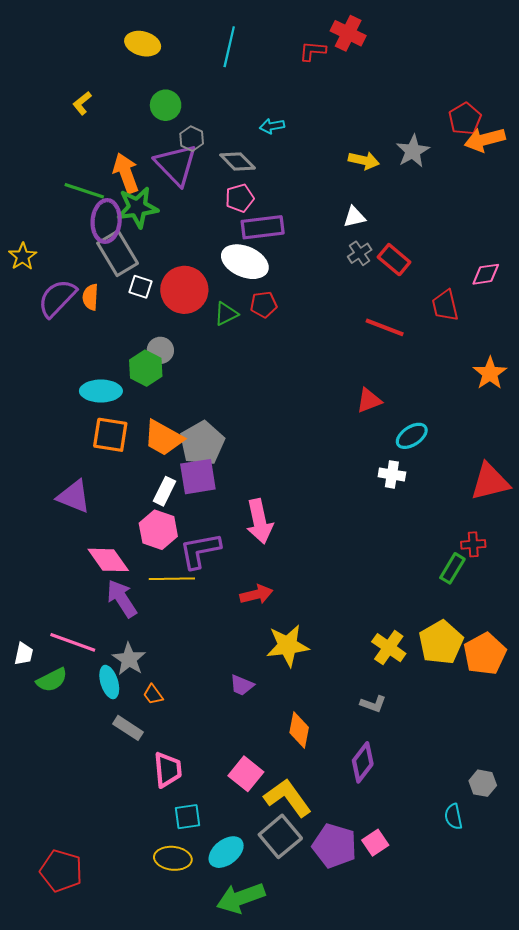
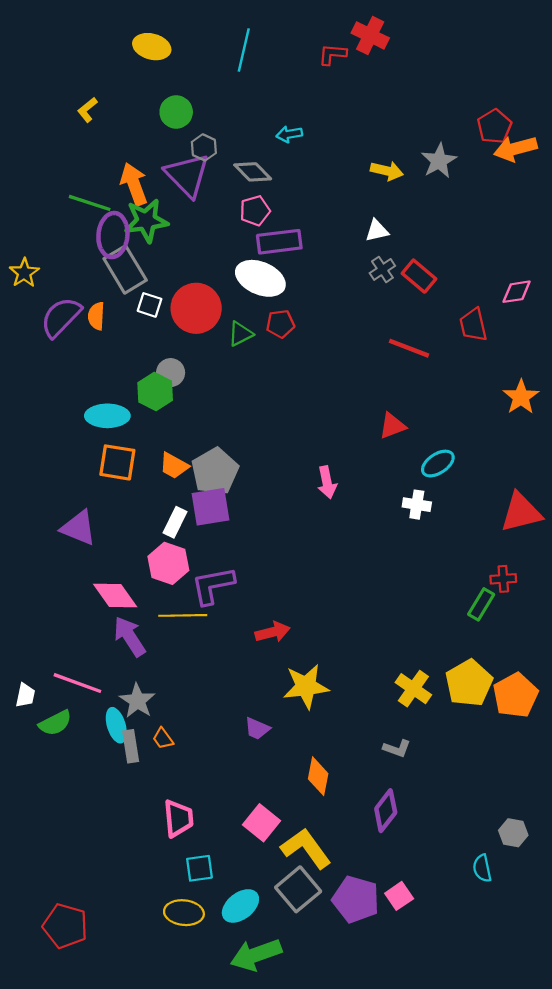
orange trapezoid: (163, 438) -> (174, 466), size x0.7
pink arrow: (259, 521) -> (327, 482), moved, size x0.7
gray rectangle: (128, 728) -> (131, 746), moved, turned 48

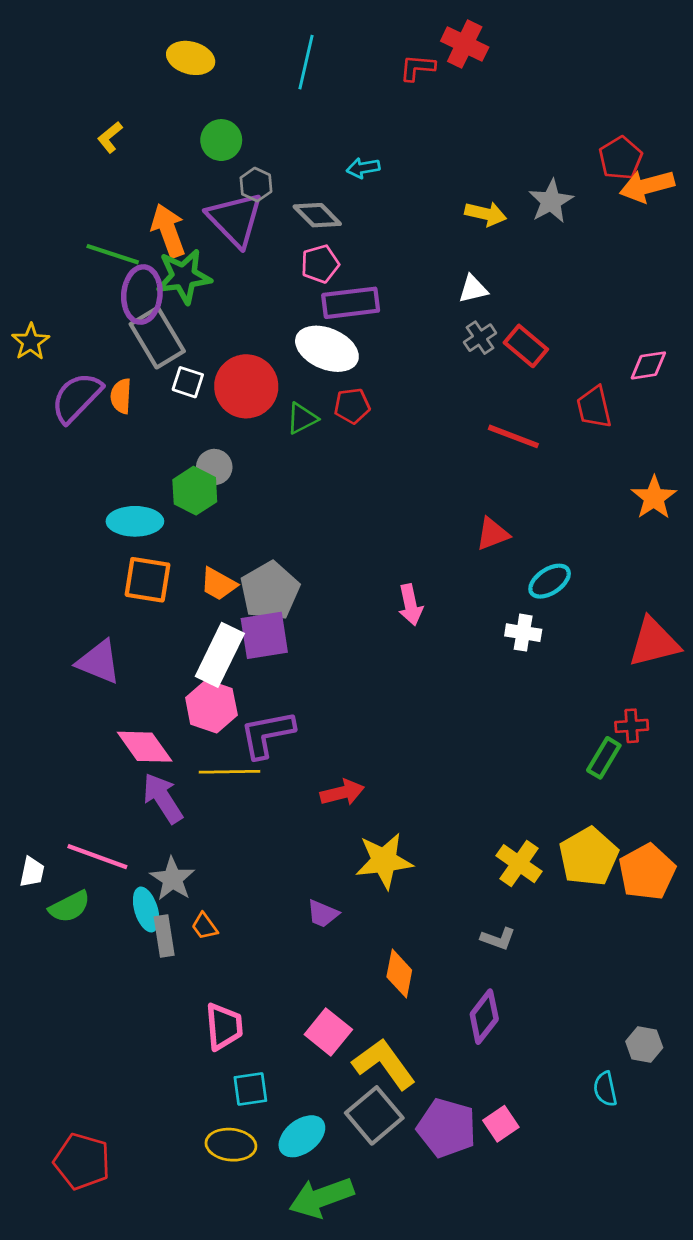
white rectangle: (175, 522) -> (220, 655), size x1.6

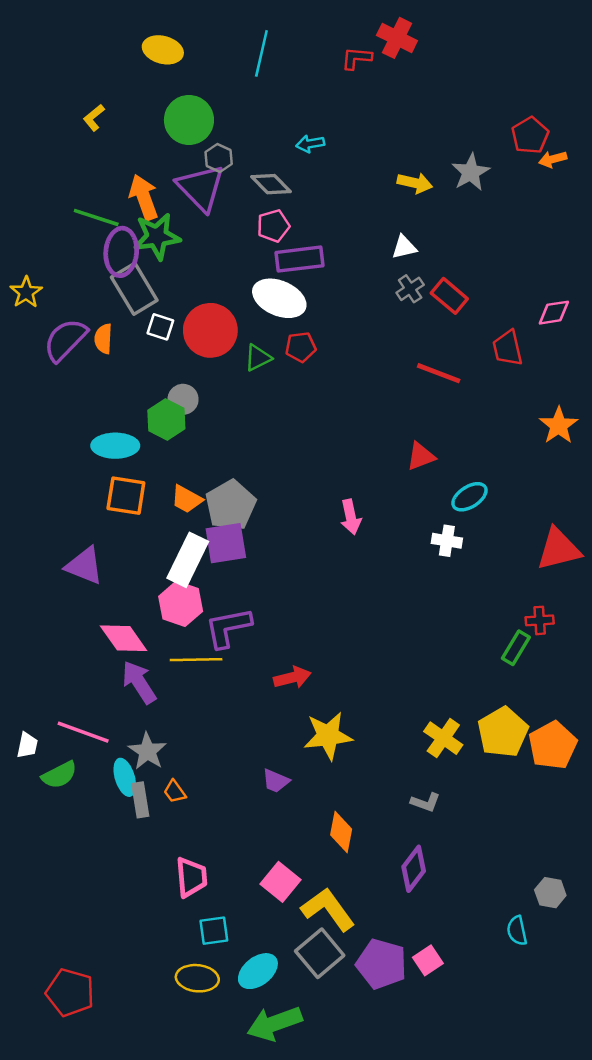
green circle: (221, 140) -> (189, 120), size x1.4
orange arrow: (647, 186) -> (553, 159), size x0.6

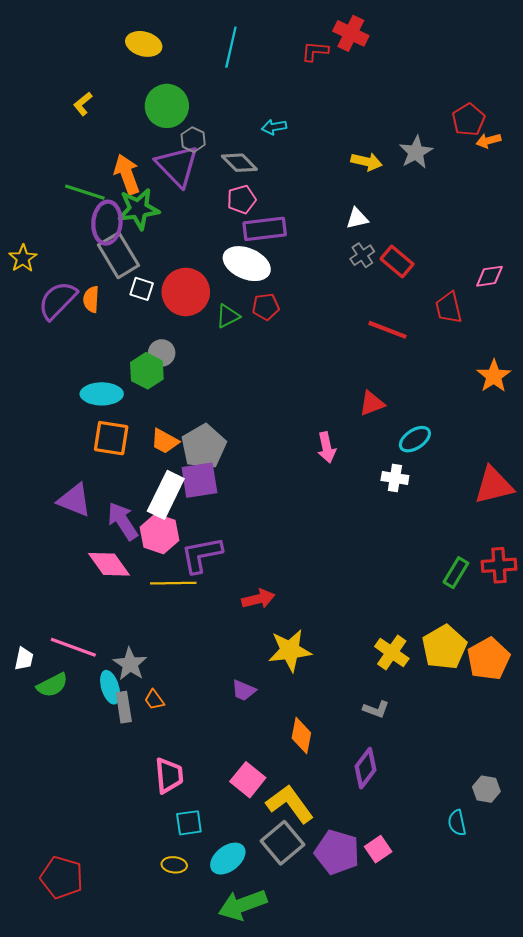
pink arrow: (351, 517) -> (327, 448), moved
red cross: (540, 620) -> (499, 565), moved, size x1.4
purple arrow: (139, 682) -> (123, 521), moved
yellow ellipse: (197, 978) -> (174, 865), size x0.7

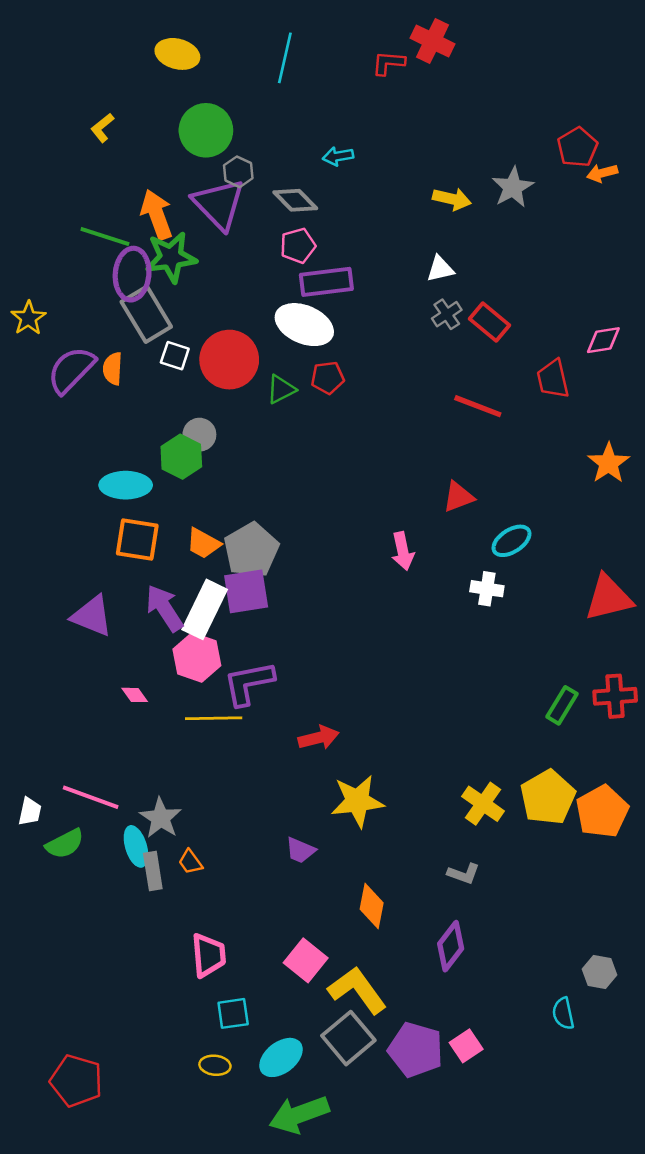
purple arrow: (123, 521) -> (164, 608), moved
pink diamond: (109, 564) -> (135, 695), size x0.5

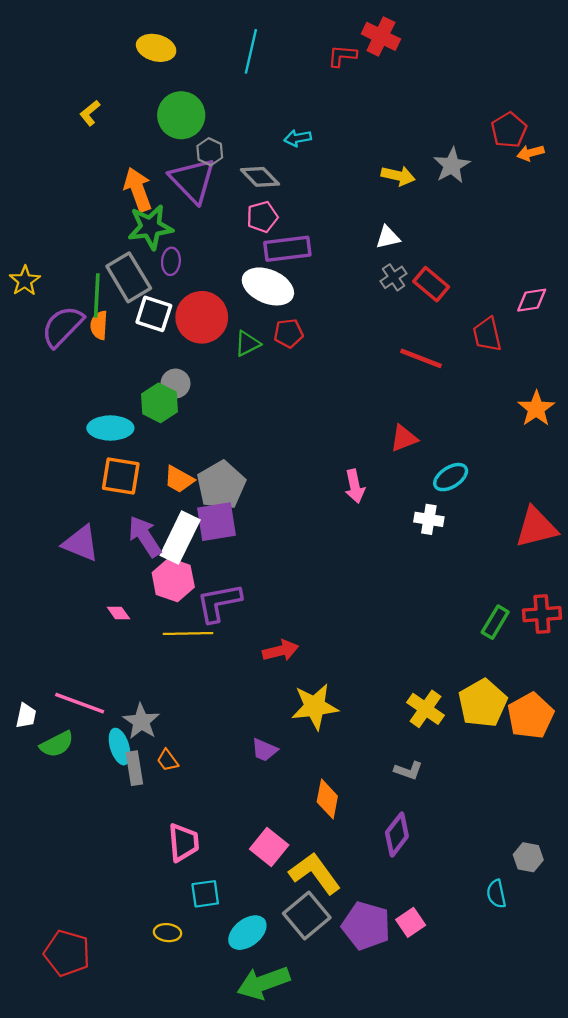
green line: (105, 237) -> (97, 296), moved, turned 75
purple ellipse: (132, 274) -> (171, 261), moved, size x0.6
white square: (175, 356) -> (154, 314), size x1.4
yellow ellipse: (215, 1065) -> (167, 933), moved

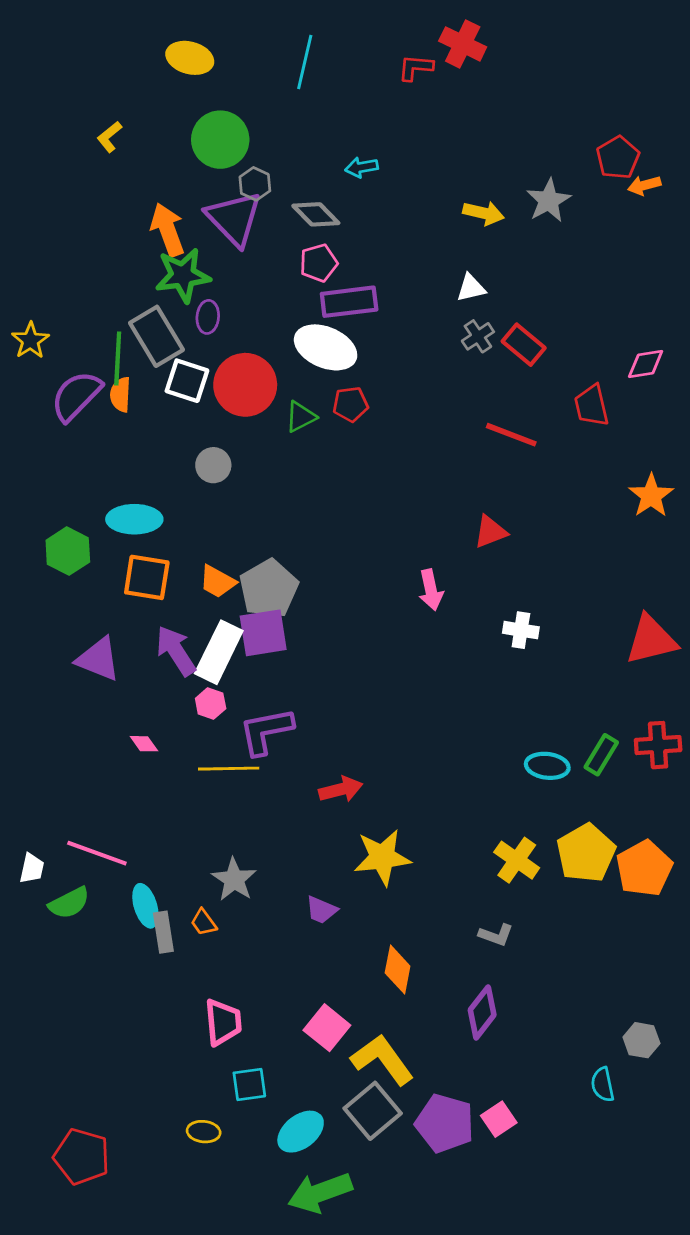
green hexagon: (160, 403) -> (68, 551), moved
cyan ellipse: (451, 477) -> (547, 766), moved, turned 40
pink hexagon: (173, 580) -> (211, 703), size x0.6
gray star: (141, 721) -> (234, 879), moved

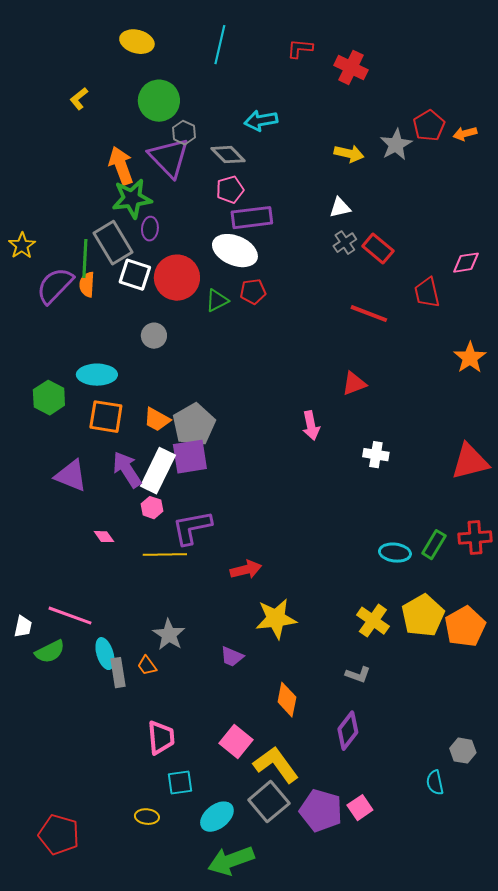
red cross: (463, 44) -> (351, 68), moved
red pentagon: (618, 158) -> (429, 126), moved
cyan arrow: (362, 167) -> (261, 121), size x1.4

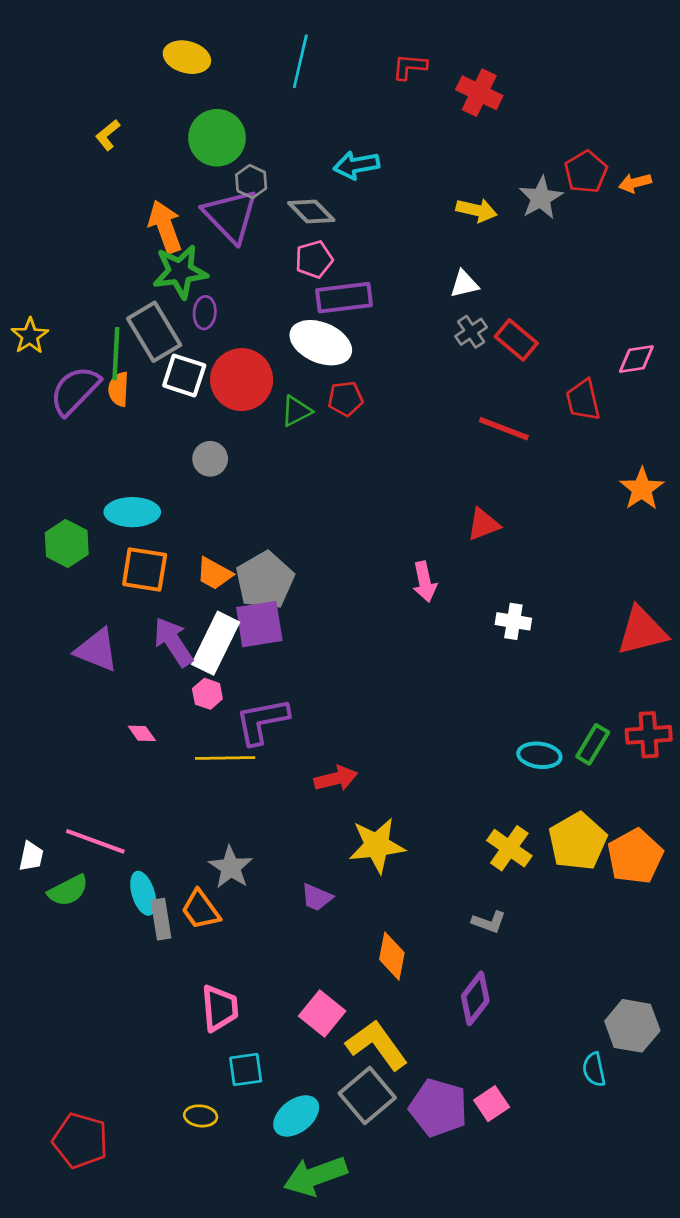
orange trapezoid: (147, 666) -> (201, 910), size x1.5
gray hexagon: (463, 751) -> (632, 1026), size x1.5

